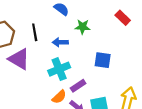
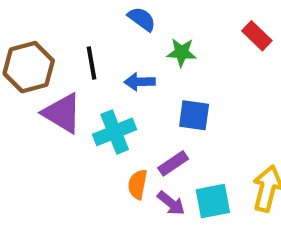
blue square: (103, 60) -> (194, 115), moved
cyan cross: (59, 69) -> (115, 132), moved
orange semicircle: (59, 97) -> (138, 184), turned 144

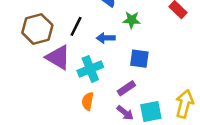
black line: (92, 63) -> (76, 26), turned 36
orange semicircle: (138, 184) -> (88, 101), moved

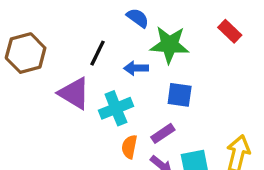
green star: (132, 20) -> (170, 45), size x1.6
brown hexagon: (37, 29) -> (26, 53), moved
orange semicircle: (88, 101) -> (129, 147), moved

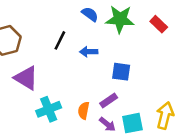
green star: (170, 45) -> (120, 19), moved
purple triangle: (74, 93) -> (26, 78), moved
cyan cross: (116, 108) -> (49, 109), moved

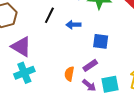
cyan cross: (49, 109) -> (24, 73), moved

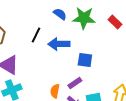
blue arrow: (73, 25) -> (59, 44), size x1.5

